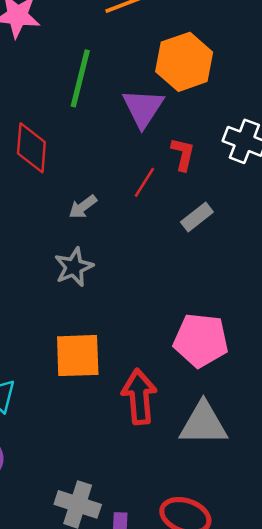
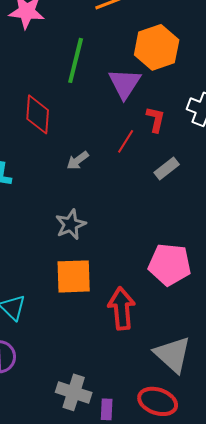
gray star: (74, 267) -> (71, 224), moved
gray triangle: (203, 424) -> (173, 354), moved, turned 42

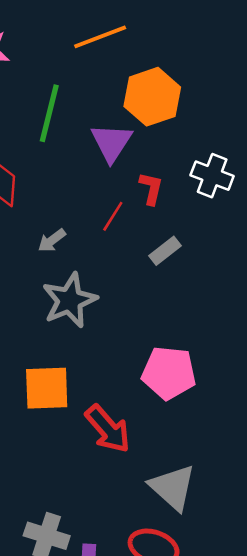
gray star: (71, 224) -> (70, 300), moved, size x1.4
red arrow: (122, 308) -> (108, 429), turned 144

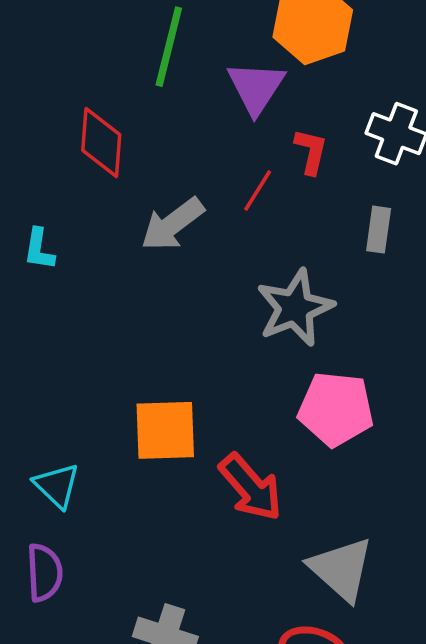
gray arrow: (52, 241) -> (172, 224), size x1.6
gray rectangle: (165, 251) -> (379, 230), moved, turned -44
gray star: (70, 300) -> (295, 308), moved

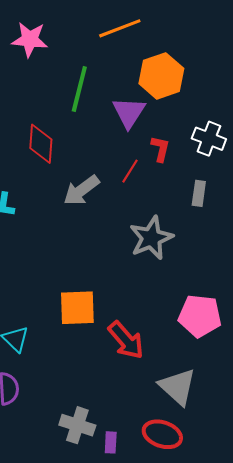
pink pentagon: (336, 409) -> (200, 316), moved

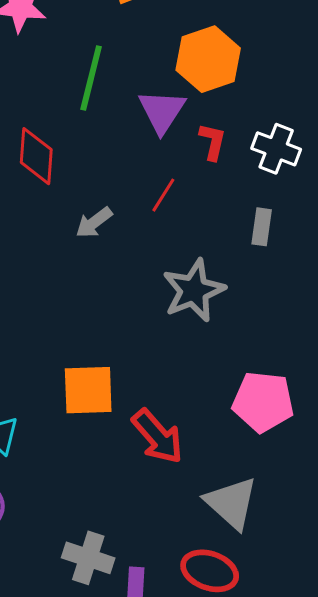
red L-shape: (160, 149) -> (213, 142), moved
gray arrow: (81, 190) -> (94, 223), size x0.7

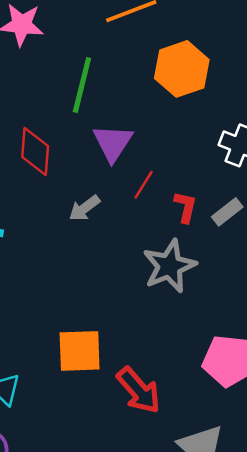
purple triangle: (162, 111) -> (113, 143), moved
red L-shape: (213, 142) -> (185, 207), moved
gray rectangle: (262, 227) -> (227, 212), turned 44

